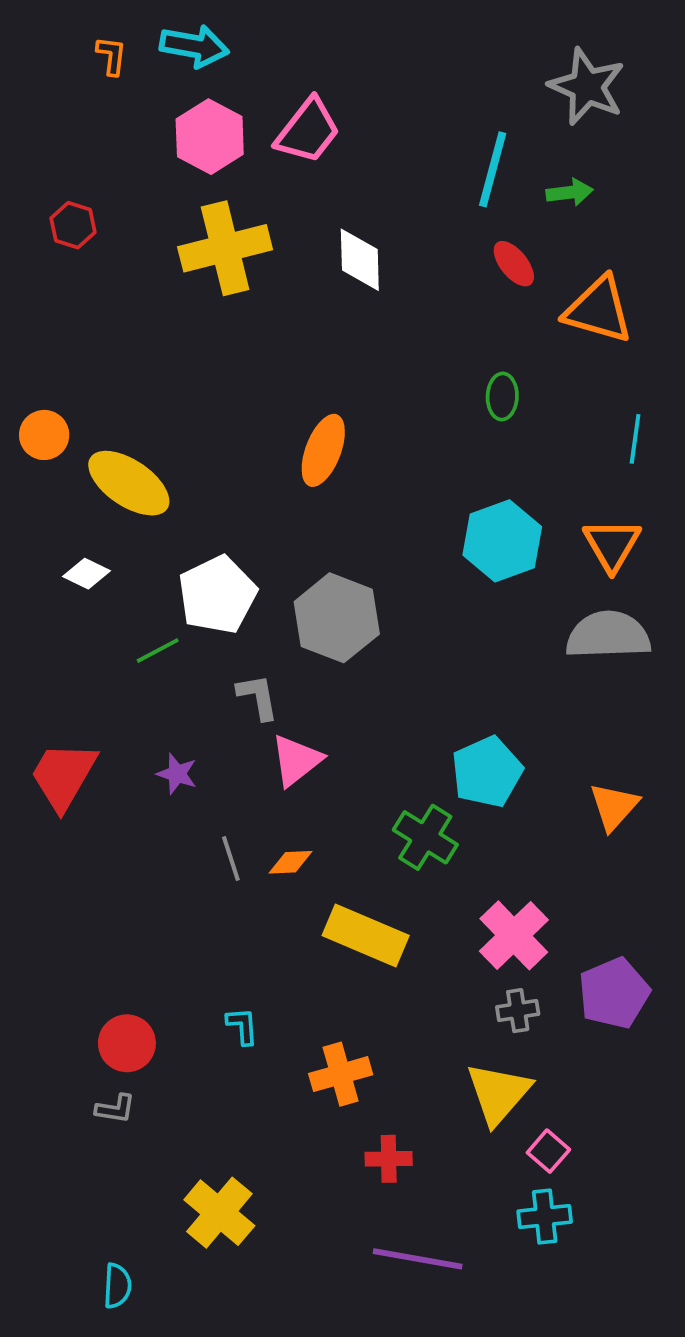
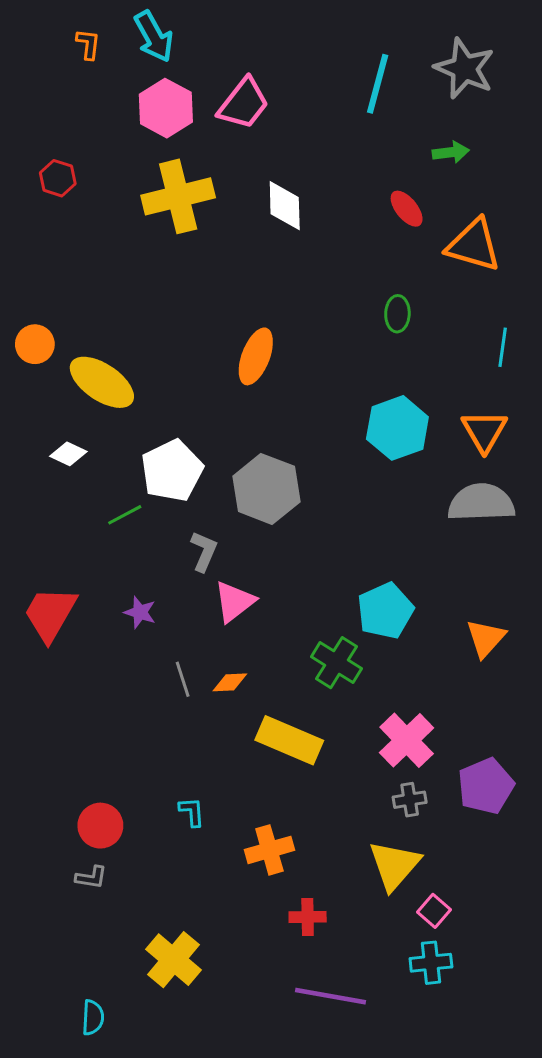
cyan arrow: (194, 46) -> (154, 37), turned 51
cyan line: (493, 169) -> (378, 84), moved
gray L-shape: (258, 697) -> (204, 551), turned 33

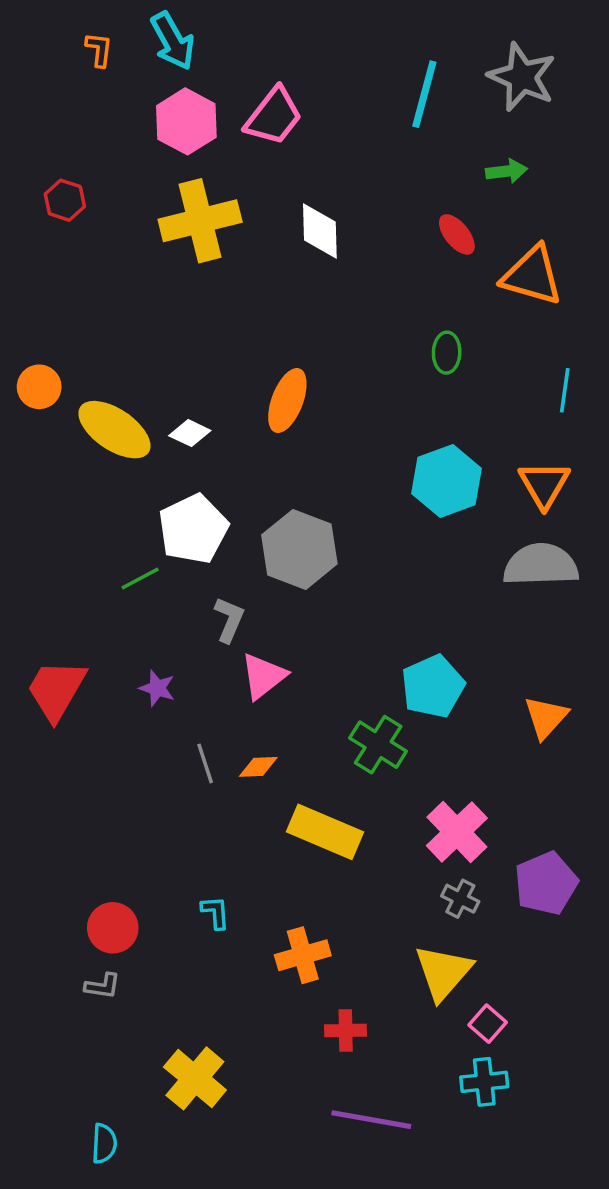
white diamond: (68, 454) -> (190, 433), moved
gray cross: (410, 800) -> (460, 899), turned 36

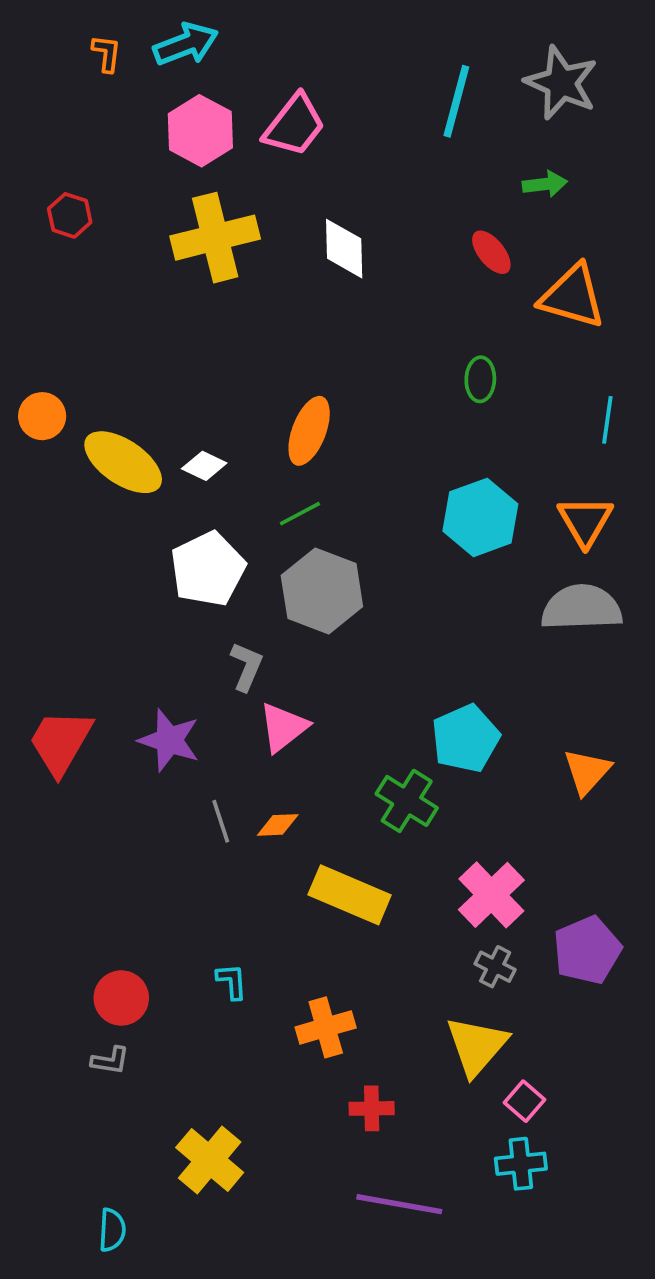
cyan arrow: (173, 41) -> (186, 44), turned -82
green line: (140, 579) -> (300, 514), moved
purple star: (157, 688) -> (169, 740), size x1.6

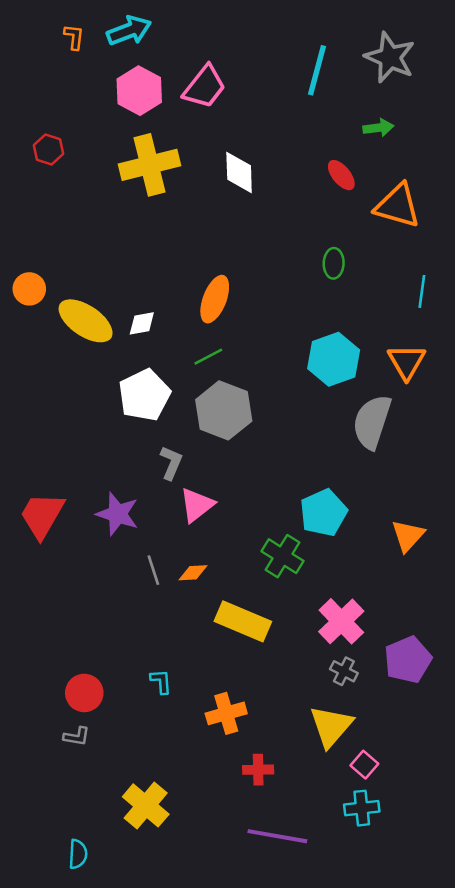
white diamond: (204, 466) -> (142, 323), turned -36
gray semicircle: (582, 608) -> (372, 422), moved, turned -70

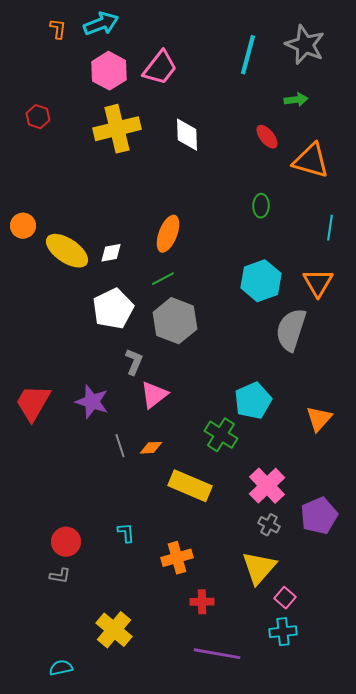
cyan semicircle: (78, 854) -> (61, 668), turned -105

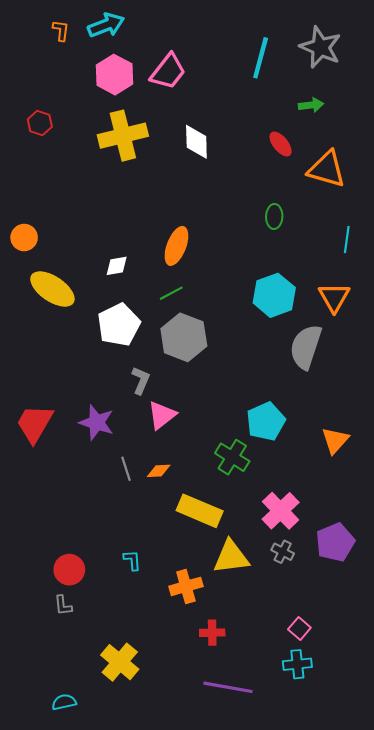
yellow ellipse: (67, 251) -> (52, 289), moved
yellow triangle: (259, 568) -> (231, 557), moved, turned 42
gray L-shape: (60, 576) -> (63, 605), turned 75

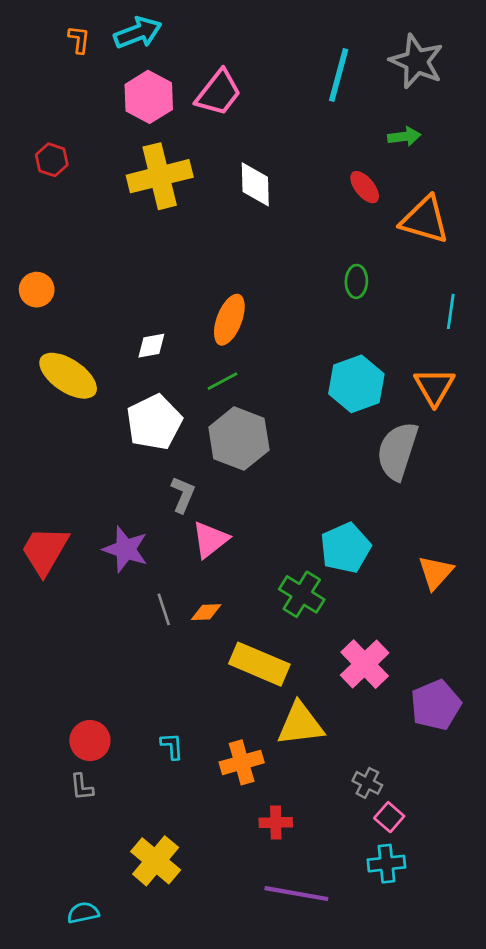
orange circle: (24, 238) -> (37, 290), moved
gray cross: (283, 552) -> (367, 783), moved
cyan L-shape: (132, 560) -> (172, 746), moved

